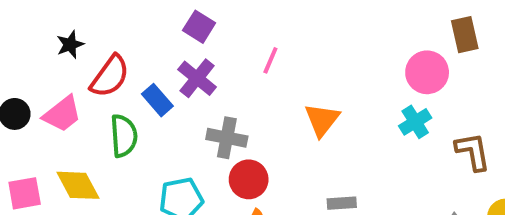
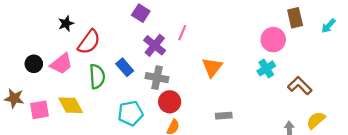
purple cross: (197, 78) -> (155, 45), moved
blue rectangle: (157, 100) -> (125, 67), moved
brown L-shape: (473, 152) -> (300, 86), turned -35

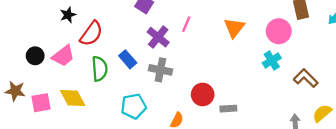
orange triangle: (212, 67) -> (234, 28), moved
red circle: (170, 102) -> (203, 94), moved

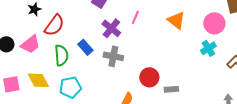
orange triangle: (234, 28) -> (176, 20), turned -30
cyan pentagon: (134, 106) -> (70, 87), moved

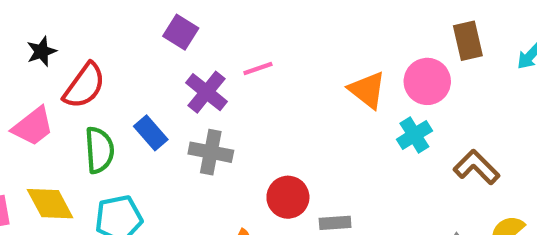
pink line: (135, 17) -> (258, 69), turned 48
orange triangle: (176, 20) -> (367, 90), moved

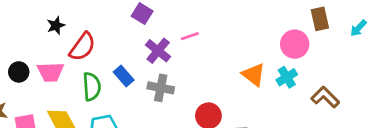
orange triangle: (367, 90) -> (254, 75), moved
pink trapezoid: (33, 126) -> (51, 72), turned 36

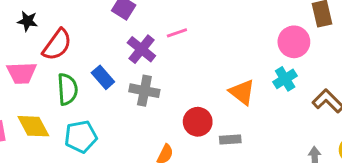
black star: (56, 26) -> (27, 21), turned 30
orange triangle: (254, 75) -> (242, 92), moved

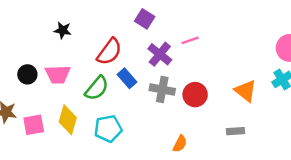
red semicircle: (57, 45) -> (109, 52), moved
green semicircle: (67, 89) -> (97, 88), turned 44
red circle: (198, 122) -> (195, 95), moved
yellow diamond: (33, 126) -> (68, 120), turned 44

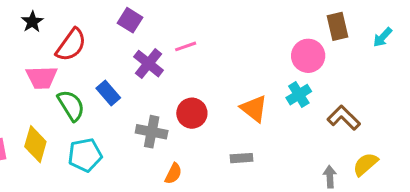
black star: (63, 30) -> (32, 22), moved, turned 30
red semicircle: (109, 52) -> (71, 45), moved
pink trapezoid: (58, 74) -> (42, 77), moved
green semicircle: (97, 88) -> (71, 105), turned -72
gray cross: (162, 90) -> (152, 132), moved

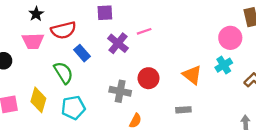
purple square: (130, 20) -> (105, 13), turned -35
red semicircle: (71, 45) -> (63, 30), turned 40
pink trapezoid: (42, 77) -> (33, 41), moved
blue rectangle: (108, 93) -> (82, 53), moved

